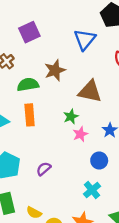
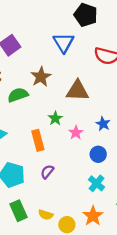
orange rectangle: (30, 115) -> (38, 140), moved
green star: (71, 116) -> (55, 118), moved

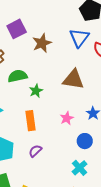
blue triangle: (64, 43) -> (79, 38), moved
brown star: (41, 77) -> (42, 43), moved
green star: (55, 118) -> (36, 91), moved

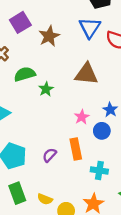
orange rectangle: (31, 121) -> (76, 149), moved
blue circle: (85, 141) -> (102, 131), moved
cyan cross: (80, 168) -> (99, 171), turned -35

